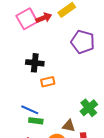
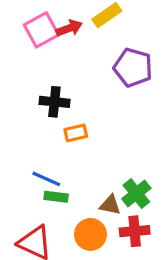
green cross: (89, 108) -> (136, 194), moved

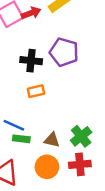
purple pentagon: (133, 67) -> (64, 52), moved
black cross: (54, 102) -> (31, 61), moved
brown triangle: (110, 205) -> (52, 140), moved

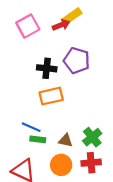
red arrow: (31, 13) -> (61, 25), moved
orange rectangle: (36, 91) -> (51, 96), size x1.5

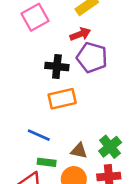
red arrow: (61, 25) -> (80, 34), moved
green rectangle: (38, 139) -> (47, 162), moved

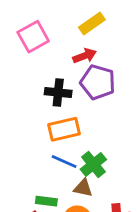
blue line: (39, 135) -> (64, 161), moved
green cross: (110, 147) -> (93, 164), moved

